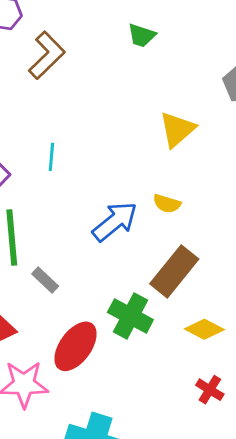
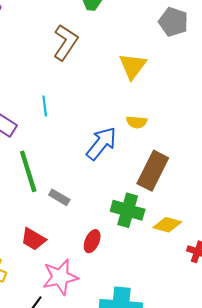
brown L-shape: (47, 55) -> (65, 42), moved
yellow diamond: (204, 329) -> (167, 225), moved
red ellipse: (76, 346) -> (92, 241), size x0.6

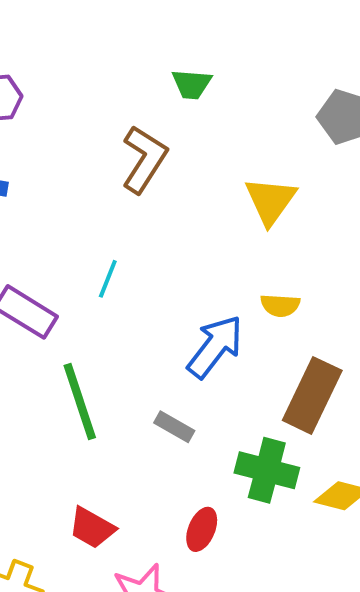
cyan line: (45, 106) -> (108, 279), turned 30
gray rectangle: (59, 197) -> (174, 427), moved

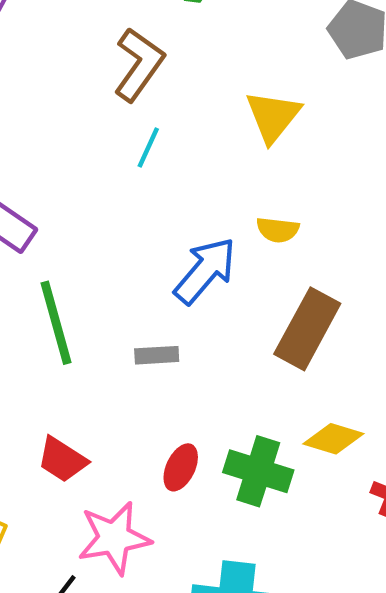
cyan line: (108, 279) -> (148, 148), moved
gray rectangle: (174, 427) -> (157, 355), turned -36
green cross: (267, 470) -> (258, 471), moved

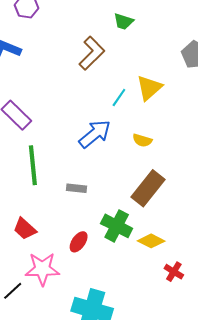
cyan line: (148, 148) -> (119, 97), moved
blue arrow: (205, 271) -> (95, 134), moved
green cross: (258, 471) -> (117, 226), moved

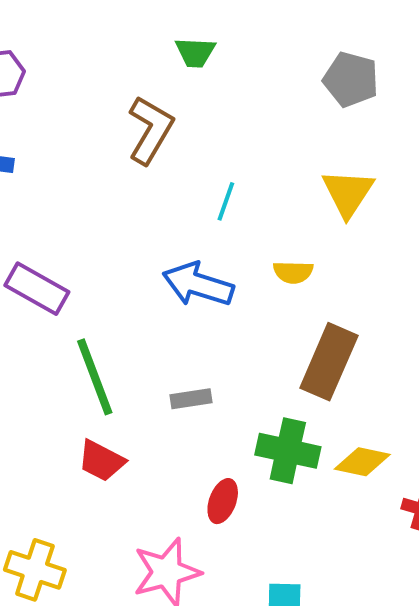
yellow triangle: (149, 88) -> (348, 193), moved
blue arrow: (95, 134) -> (198, 284), turned -108
red trapezoid: (25, 229) -> (101, 461), moved

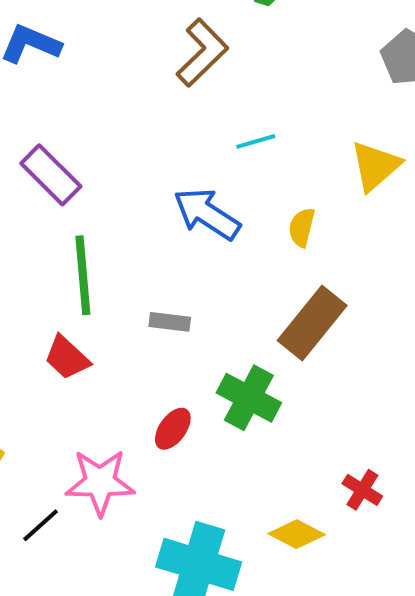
cyan line: (226, 201) -> (256, 141), turned 39
yellow semicircle: (293, 272) -> (302, 227), turned 87
yellow diamond: (362, 462) -> (297, 534), moved

